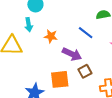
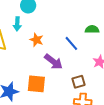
brown square: (85, 71) -> (79, 82), moved

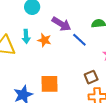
cyan arrow: (17, 24) -> (26, 36), moved
purple arrow: (54, 62) -> (61, 24), moved

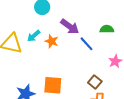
cyan arrow: (26, 36) -> (34, 36), turned 48
brown square: (91, 77) -> (95, 82), turned -32

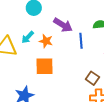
blue line: (87, 44) -> (81, 41), turned 42
orange square: (53, 85) -> (45, 66), moved

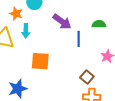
cyan arrow: (28, 37) -> (26, 31), turned -48
orange star: (46, 41) -> (16, 14), moved

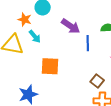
cyan arrow: (26, 31) -> (35, 36), turned -40

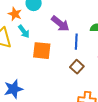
orange square: (50, 66) -> (42, 51), moved
brown square: (97, 81) -> (77, 67), moved

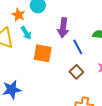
purple arrow: (60, 24) -> (63, 28), turned 54
blue line: (76, 42) -> (78, 47), turned -35

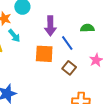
orange square: (43, 53) -> (44, 54), moved

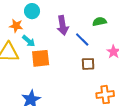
orange square: (44, 54) -> (41, 58), moved
brown square: (69, 68) -> (88, 64), turned -32

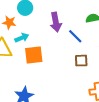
cyan arrow: (29, 41) -> (22, 38), turned -64

